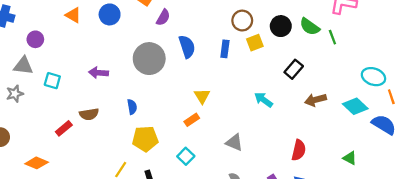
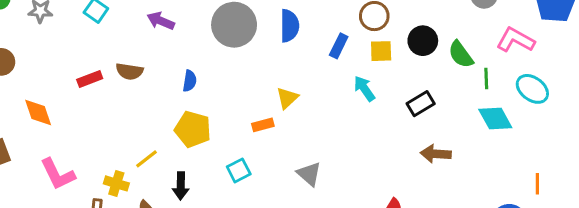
cyan ellipse: (373, 77) -> (532, 89), moved
cyan arrow: (264, 100) -> (364, 89), moved
cyan diamond: (355, 106) -> (495, 119), moved
orange diamond: (37, 163) -> (38, 112), turned 30

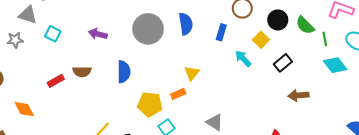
yellow square: (381, 51) -> (261, 40), moved, turned -35
blue semicircle: (190, 81) -> (124, 72), size x1.5
yellow pentagon: (193, 129) -> (150, 104), moved

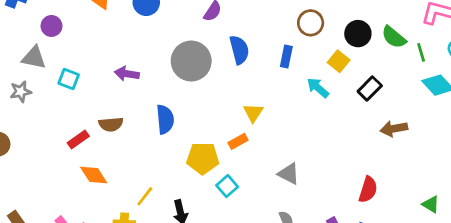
orange diamond: (24, 109) -> (94, 175), moved

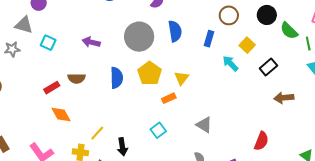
black circle: (358, 34) -> (267, 15), moved
yellow pentagon: (203, 158) -> (150, 73), moved, turned 30

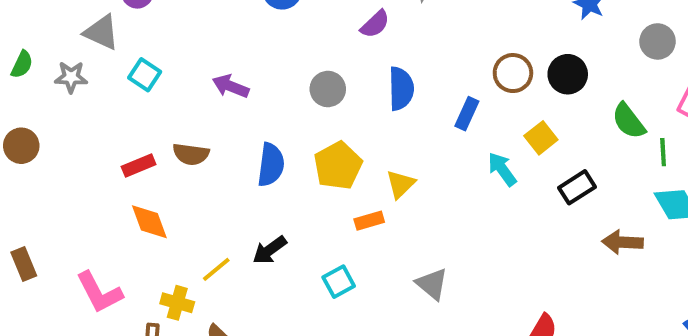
black circle: (267, 15) -> (568, 74), moved
gray circle: (139, 37) -> (328, 89), size x0.6
brown arrow: (284, 98) -> (623, 242), moved
black arrow: (122, 147) -> (270, 250), moved, turned 54

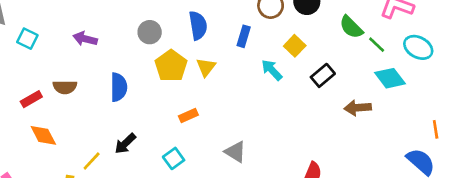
green line: (663, 152) -> (377, 45), turned -36
yellow pentagon: (338, 166) -> (171, 66), moved
yellow triangle: (401, 184) -> (206, 67), moved

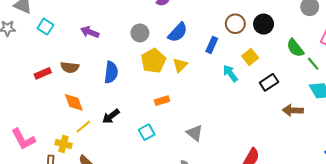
blue semicircle: (198, 26) -> (178, 32), turned 45
orange diamond: (43, 135) -> (74, 102), moved

